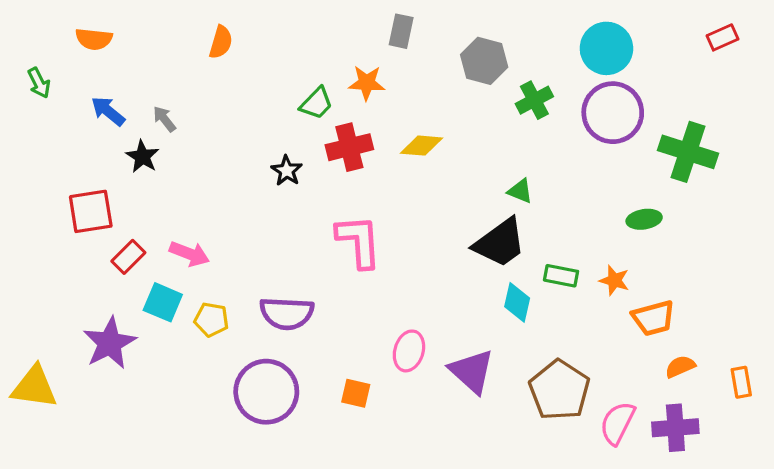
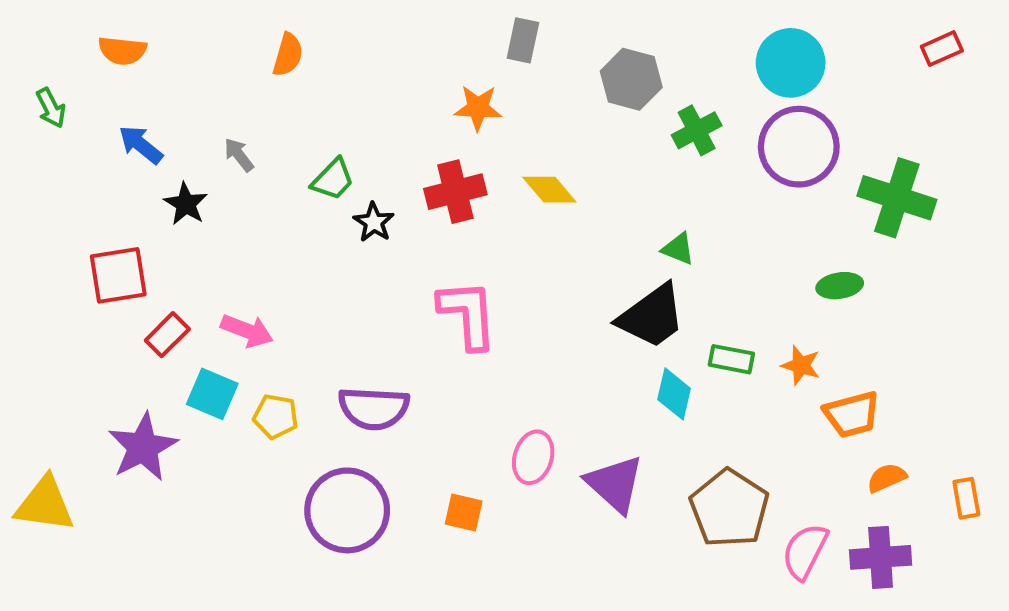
green trapezoid: (316, 103) -> (333, 179), moved
gray arrow: (164, 119) -> (239, 155), moved
yellow diamond: (421, 146) -> (549, 190), turned 45

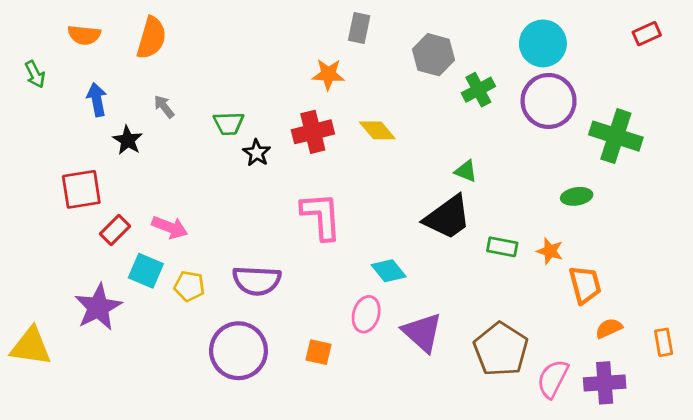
orange semicircle: (288, 55) -> (151, 38), moved, size x1.4
blue arrow: (141, 145) -> (97, 100), turned 40
green trapezoid: (333, 179) -> (229, 123), turned 44
cyan diamond: (674, 394) -> (389, 271), moved, turned -52
orange trapezoid: (852, 414) -> (585, 285), turned -90

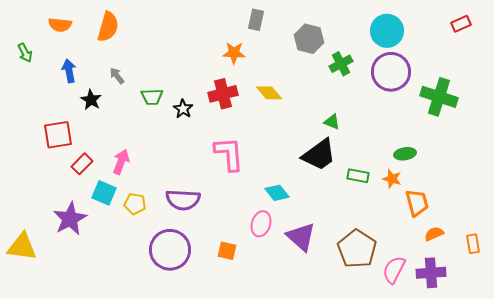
green trapezoid: (229, 123) -> (152, 97), moved
green ellipse: (577, 196) -> (405, 154), moved
pink arrow: (170, 227) -> (121, 162), turned -90

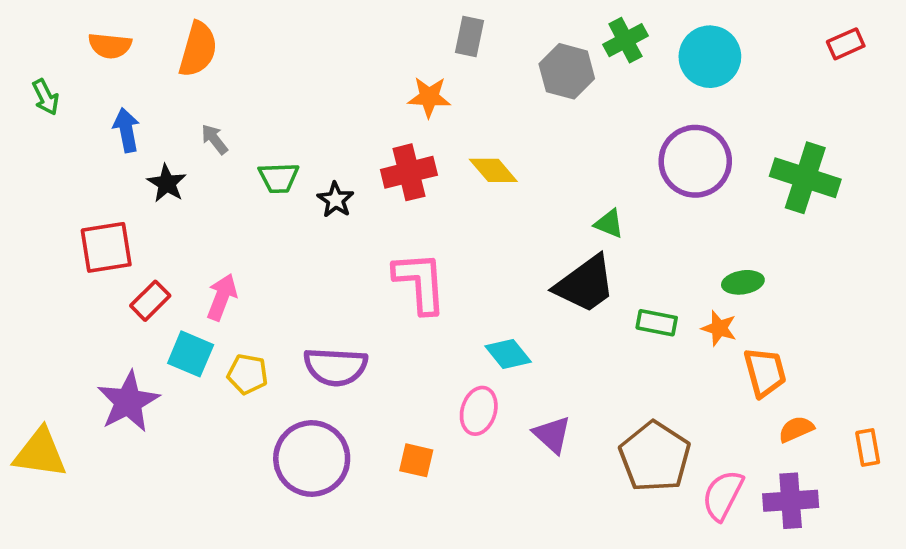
green cross: (341, 64) -> (625, 40), moved
purple circle: (391, 72) -> (695, 161), moved
purple triangle: (301, 237) -> (552, 435), size x0.7

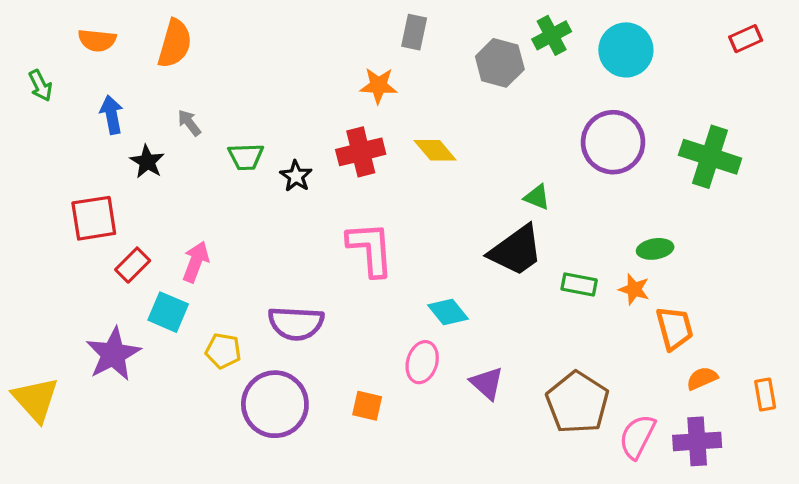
yellow pentagon: (247, 374) -> (223, 351), moved
yellow triangle: (40, 453) -> (36, 399), turned 40

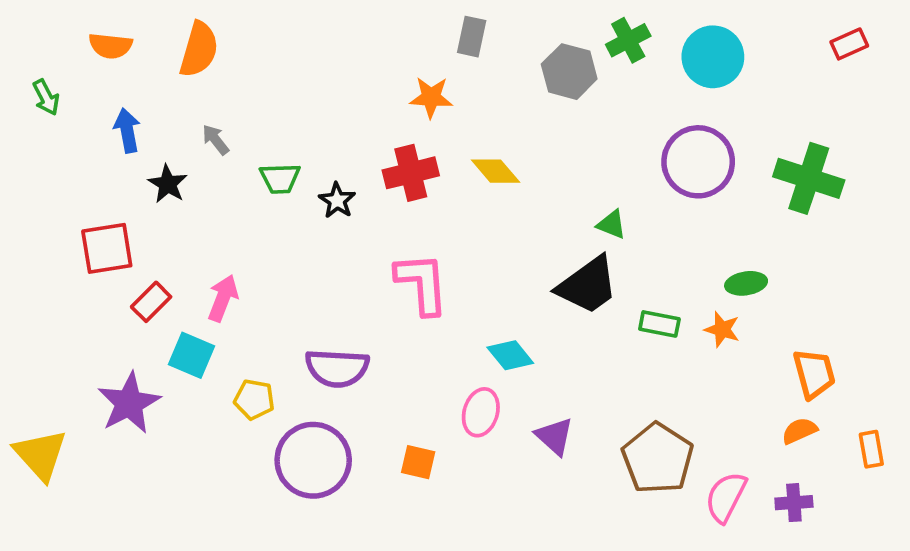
orange trapezoid: (674, 328) -> (814, 374), moved
purple cross: (697, 441) -> (794, 503), size x0.7

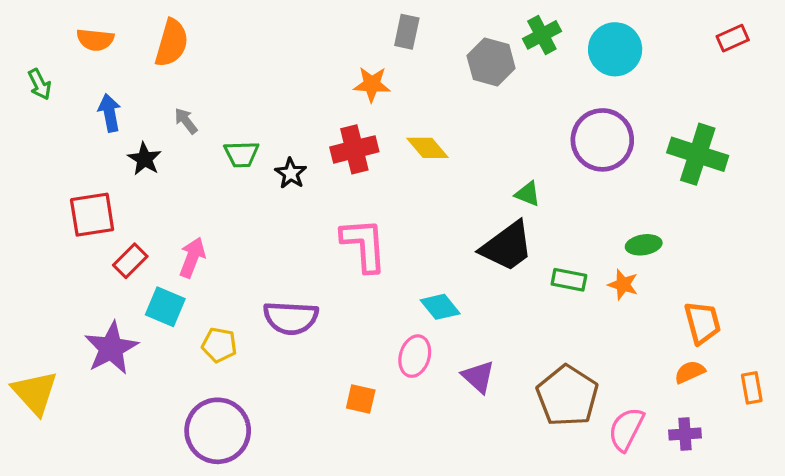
purple circle: (313, 460) -> (218, 431), moved

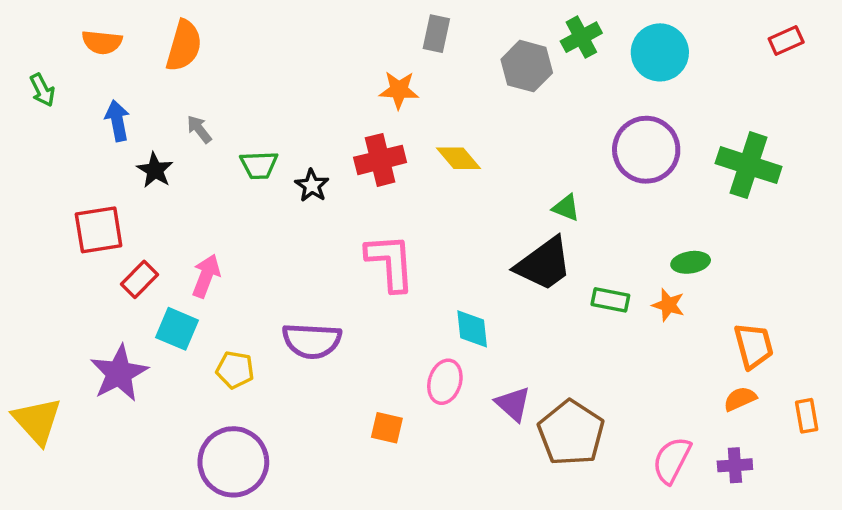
cyan diamond: (440, 307) -> (472, 329), turned 33
brown pentagon: (567, 396) -> (571, 433), moved

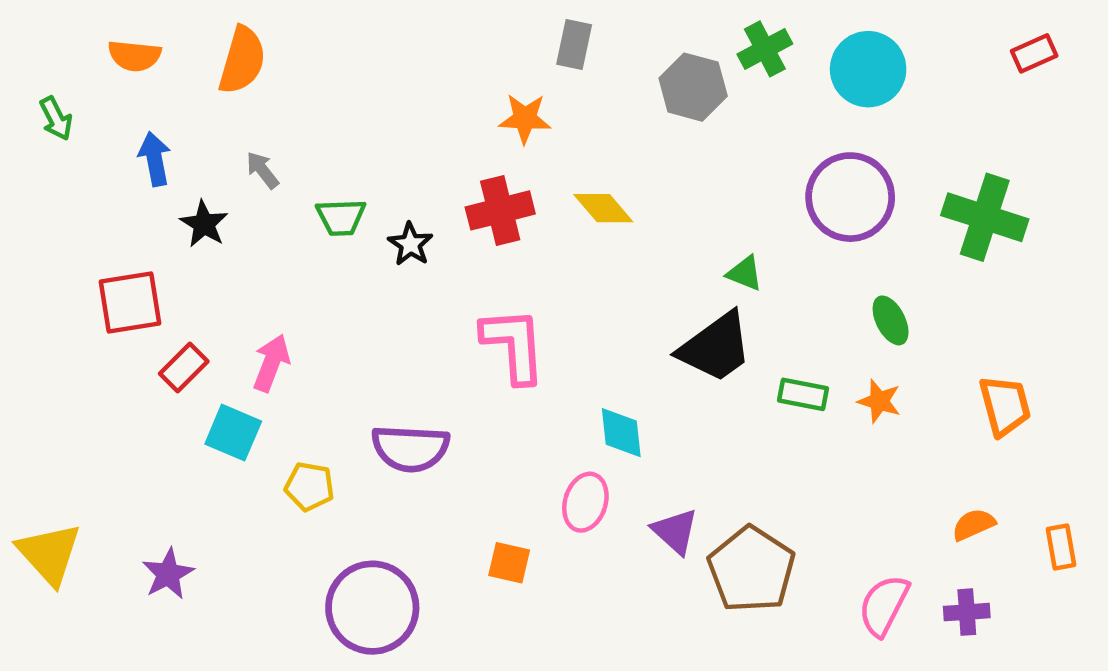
green ellipse: (691, 262) -> (891, 320), moved, turned 72
orange trapezoid: (754, 346) -> (1005, 406), moved
purple star: (119, 373) -> (168, 574), moved, size x0.7
purple circle: (233, 462) -> (372, 608), moved

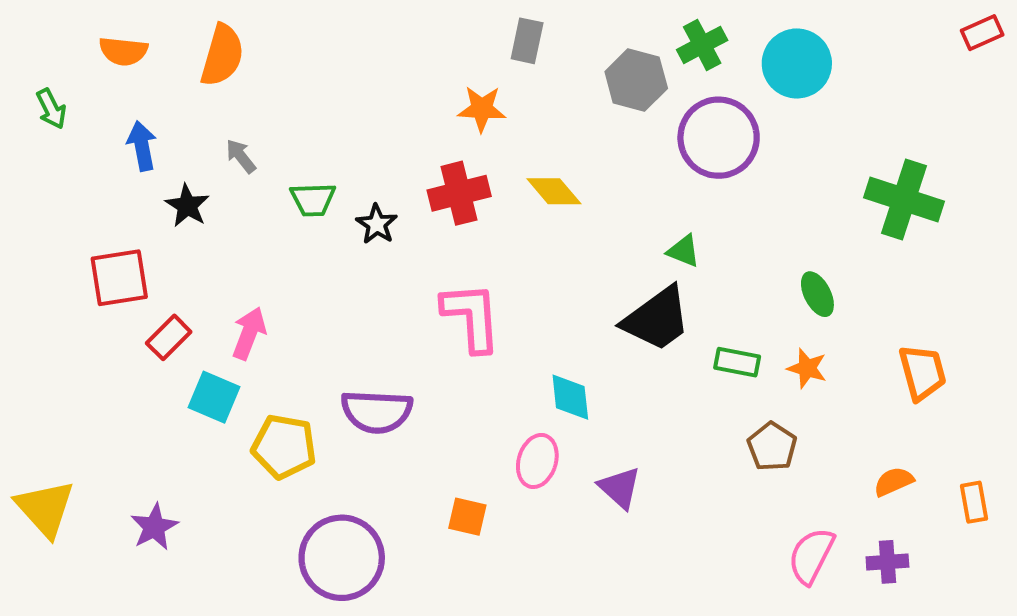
red rectangle: (1034, 53) -> (982, 33), moved
purple circle: (850, 197) -> (719, 138), moved
yellow pentagon: (309, 486) -> (284, 447), size x1.4
brown pentagon: (751, 569) -> (772, 447), moved, size x0.6

